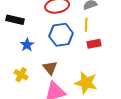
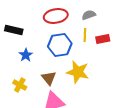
red rectangle: (94, 44) -> (103, 39), moved
yellow star: (86, 83) -> (78, 72), moved

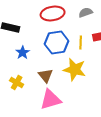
yellow line: (85, 35) -> (81, 42), moved

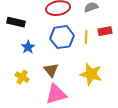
yellow star: (75, 70) -> (91, 74), moved

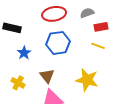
red rectangle: (105, 31) -> (101, 27), moved
yellow line: (86, 37) -> (98, 46), moved, turned -72

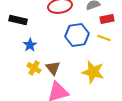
blue hexagon: (58, 43) -> (77, 35), moved
yellow cross: (18, 83) -> (34, 68), moved

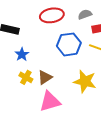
brown triangle: (53, 68) -> (45, 77), turned 35

